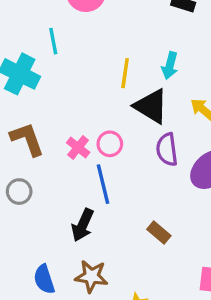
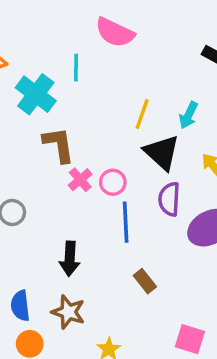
brown L-shape: (27, 139) -> (59, 145), moved
blue line: (103, 184) -> (126, 222), moved
black arrow: (83, 225) -> (70, 259), turned -32

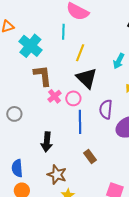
cyan line: (76, 68) -> (63, 32), moved
yellow line: (142, 114) -> (80, 53), moved
black triangle: (162, 152) -> (87, 78), moved
brown star: (68, 312) -> (57, 175), moved

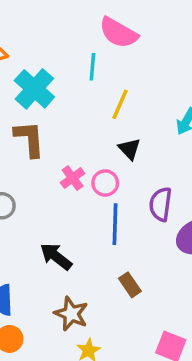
brown L-shape: (43, 76) -> (29, 139), moved
black triangle: (87, 78) -> (129, 149), size x0.6
black arrow: (47, 142) -> (56, 256), turned 120

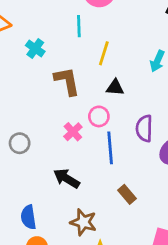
cyan cross: (34, 89) -> (35, 48), size x0.6
brown L-shape: (29, 139) -> (67, 81), moved
black triangle: (129, 149) -> (115, 88), turned -36
pink cross: (73, 178) -> (73, 132), moved

